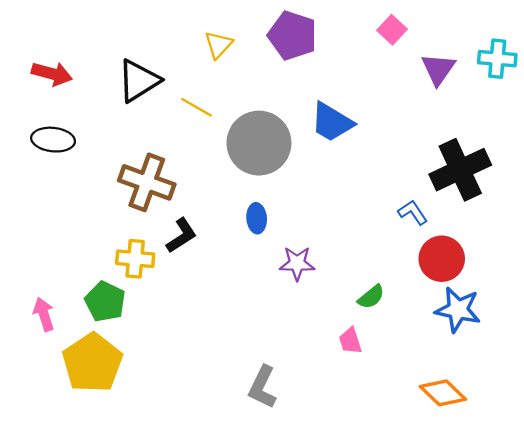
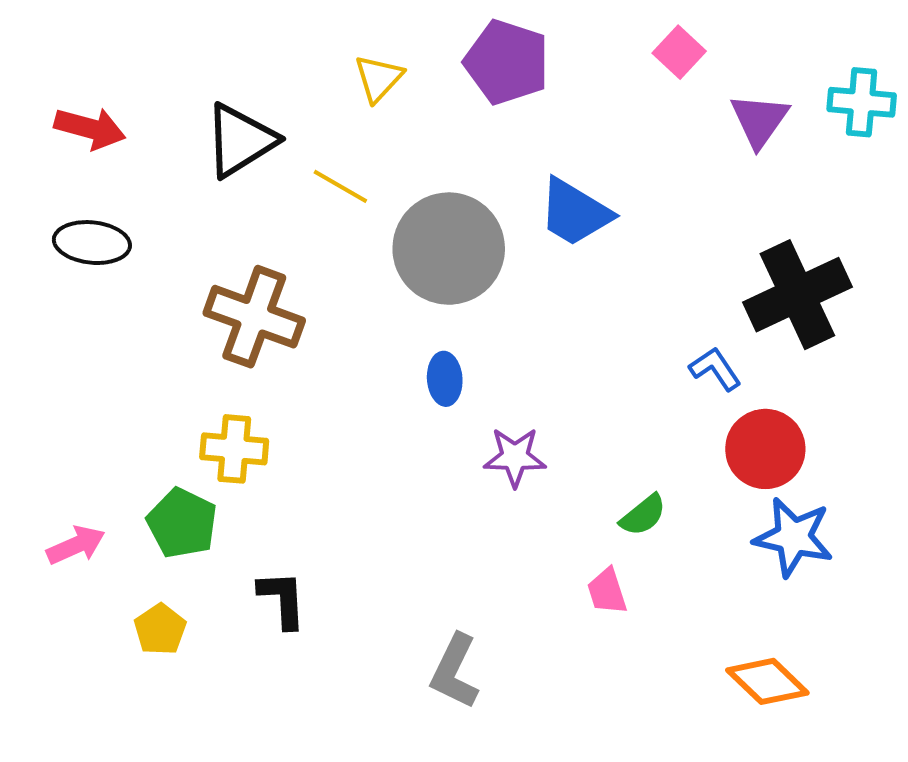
black L-shape: (181, 236) -> (282, 599), moved, turned -60
pink arrow: (44, 314) -> (76, 545), turned 84
yellow pentagon: (92, 363) -> (160, 629), size x0.5

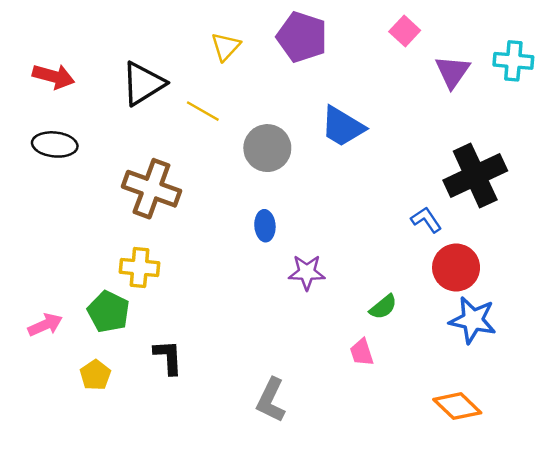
gray circle: (449, 249) -> (267, 148), size x0.7

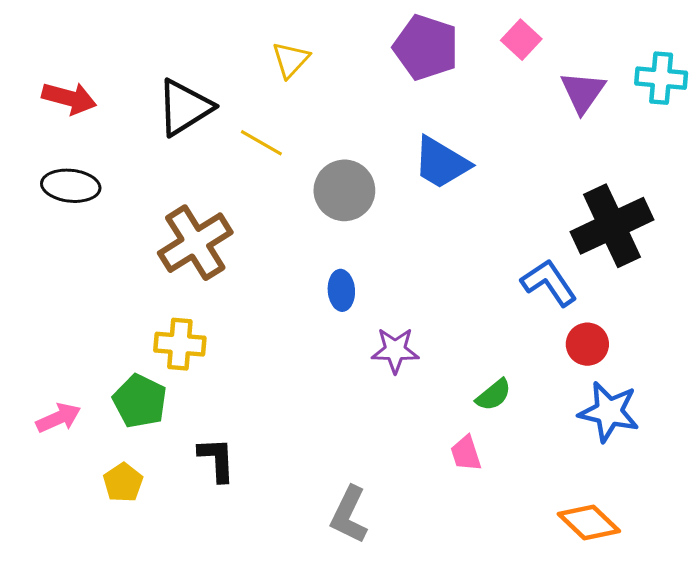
purple pentagon: (302, 37) -> (426, 47), moved
brown cross: (151, 189) -> (195, 243), turned 38
blue L-shape: (426, 220) -> (549, 283), size x1.4
red circle: (456, 268) -> (587, 344), size x0.7

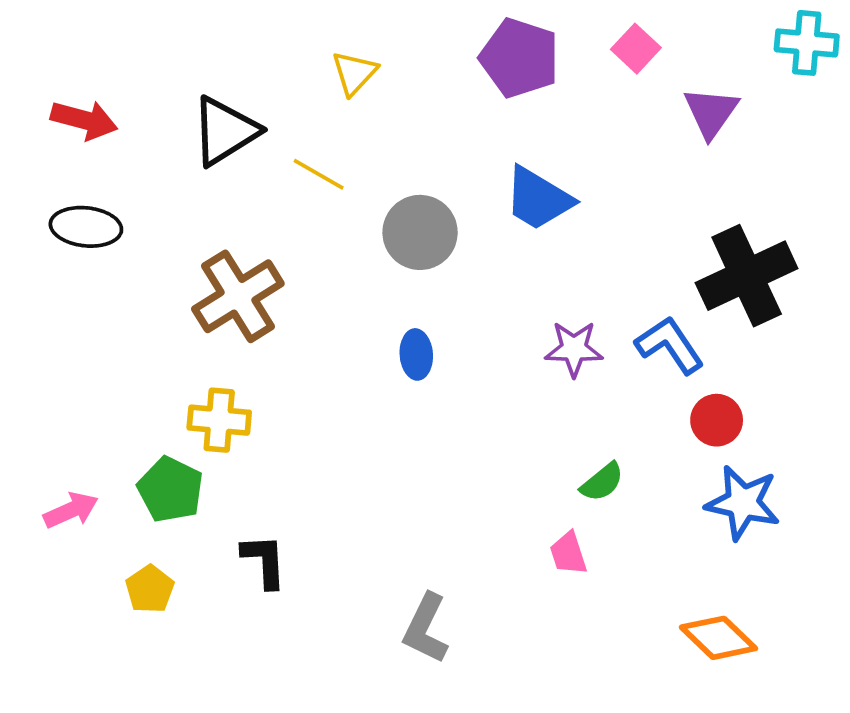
cyan cross: (661, 78) -> (807, 43), moved
purple star: (395, 350) -> (574, 349), moved

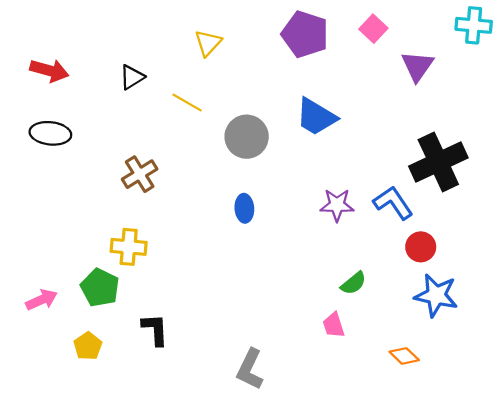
black triangle: (225, 131) -> (132, 77), size x0.6
brown cross: (238, 296) -> (140, 174), size x0.7
orange diamond: (718, 638) -> (404, 356), moved, size x0.7

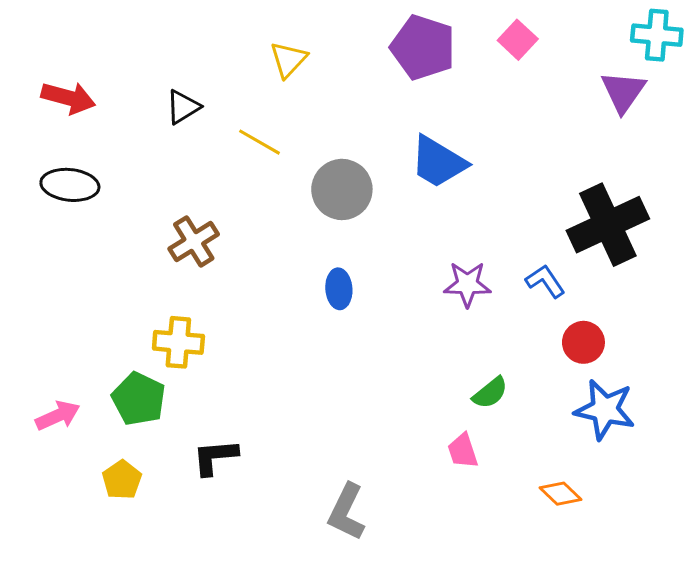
purple triangle: (417, 66) -> (623, 92), moved
blue L-shape: (393, 203) -> (545, 281), size x0.7
black L-shape: (155, 330) -> (215, 457), turned -92

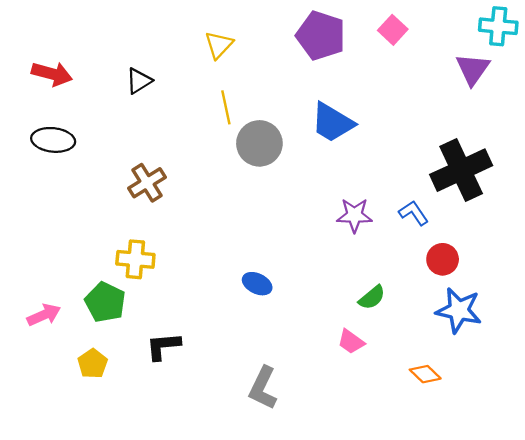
yellow line: (259, 142) -> (226, 107), moved, turned 48
blue ellipse: (339, 289) -> (257, 284), moved, turned -60
pink trapezoid: (463, 451) -> (351, 342), turned -36

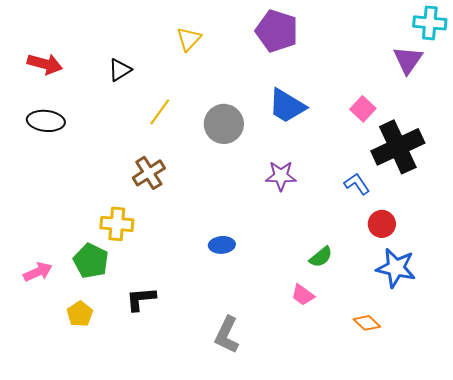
pink square: (393, 30) -> (363, 109), moved
yellow line: (226, 107) -> (160, 112), moved, turned 48
brown cross: (147, 183) -> (149, 173), moved
purple star: (354, 215) -> (281, 176), moved
blue ellipse: (257, 284) -> (222, 245), turned -30

